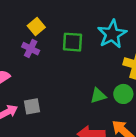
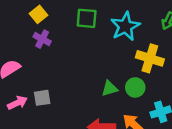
yellow square: (36, 27) -> (38, 14), moved
green square: (73, 42) -> (87, 18), moved

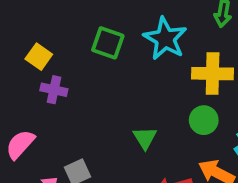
green square: (87, 18) -> (108, 43), turned 30
green triangle: (110, 88) -> (145, 138), moved, turned -30

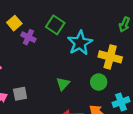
cyan star: (165, 39) -> (80, 43), moved
purple cross: (54, 90) -> (28, 37), moved

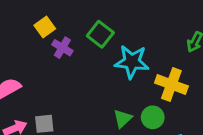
cyan star: (80, 43) -> (132, 62), turned 30
green triangle: (63, 84) -> (123, 118), moved

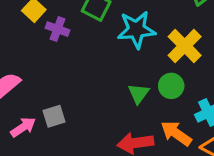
yellow cross: (171, 85) -> (185, 46), turned 36

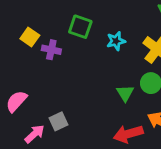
cyan star: (136, 30) -> (116, 41), size x0.6

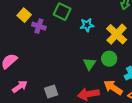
gray square: (58, 121) -> (51, 91), moved

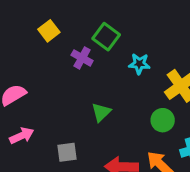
purple cross: (39, 26) -> (82, 58), moved
green triangle: (89, 64) -> (101, 112), moved

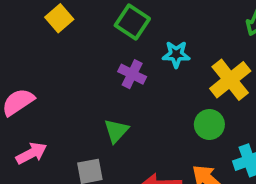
purple cross: (82, 58) -> (132, 74), moved
green triangle: (101, 112) -> (116, 131), moved

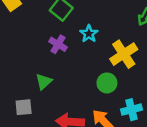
cyan star: (176, 54) -> (89, 34), turned 30

